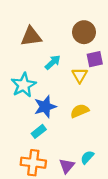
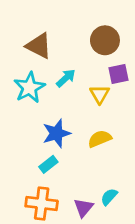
brown triangle: (31, 36) -> (39, 46), turned 35
cyan star: (24, 85) -> (29, 88), moved

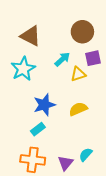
cyan arrow: (66, 78) -> (62, 59), moved
yellow triangle: (100, 94) -> (78, 74), turned 42

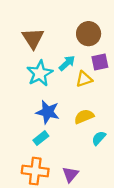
brown triangle: (31, 36) -> (33, 38), turned 30
cyan star: (23, 69) -> (40, 73), moved
blue star: (44, 105) -> (48, 112), turned 30
cyan semicircle: (86, 154) -> (99, 138), moved

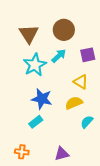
brown circle: (89, 34) -> (64, 30), moved
yellow triangle: (84, 79) -> (81, 82), moved, turned 49
orange cross: (35, 171) -> (22, 152), moved, size x0.6
purple triangle: (70, 174) -> (62, 154), turned 35

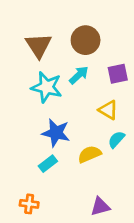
cyan star: (35, 65) -> (47, 87), turned -30
yellow semicircle: (74, 103) -> (90, 154), moved
cyan semicircle: (87, 122) -> (116, 139), moved
purple triangle: (62, 154) -> (100, 207), moved

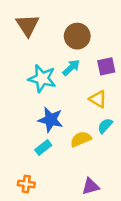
brown triangle: (39, 46) -> (28, 25), moved

